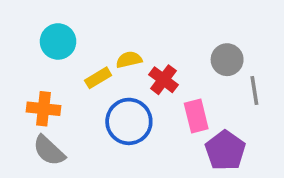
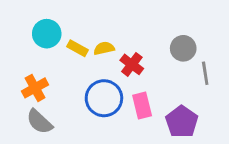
yellow rectangle: (98, 78) -> (78, 48), moved, turned 60
orange cross: (43, 109) -> (35, 88), turned -35
pink rectangle: (196, 116) -> (142, 106), moved

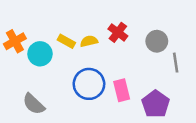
cyan circle: (47, 34) -> (40, 54), moved
red cross: (132, 64) -> (118, 32), moved
orange cross: (35, 88) -> (15, 41), moved

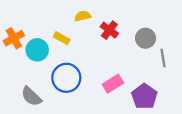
yellow semicircle: (89, 41) -> (83, 16), moved
blue circle: (89, 84) -> (66, 78), moved
pink rectangle: (122, 90) -> (113, 84), turned 72

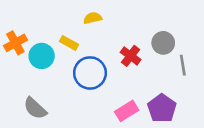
red cross: (109, 30) -> (131, 56), moved
blue circle: (66, 78) -> (90, 73), moved
pink rectangle: (113, 84) -> (127, 111), moved

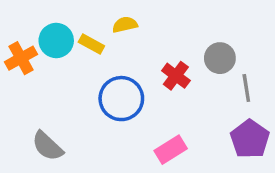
yellow rectangle: (69, 43) -> (91, 44), moved
cyan circle: (42, 56) -> (56, 40), moved
purple pentagon: (162, 108) -> (250, 139), moved

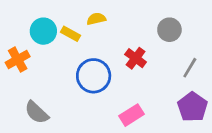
orange cross: (21, 58) -> (18, 60), moved
gray circle: (220, 58) -> (169, 30), moved
gray line: (246, 88) -> (190, 68), turned 40

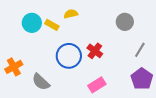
red cross: (136, 58) -> (95, 51), moved
orange cross: (18, 60) -> (14, 67), moved
gray semicircle: (37, 112) -> (41, 82), moved

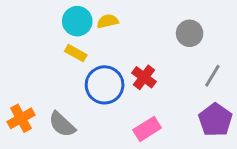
cyan circle: (32, 23) -> (77, 21), moved
yellow rectangle: (52, 25) -> (76, 53), moved
orange cross: (14, 67) -> (21, 118), moved

